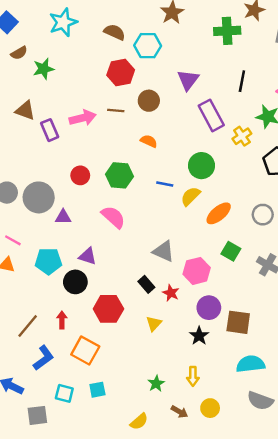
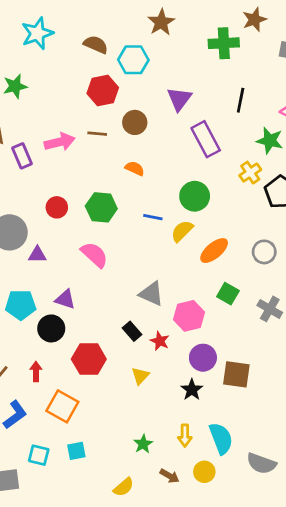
yellow cross: (242, 136) -> (250, 173), moved
cyan semicircle: (250, 364) -> (221, 438), moved, turned 76

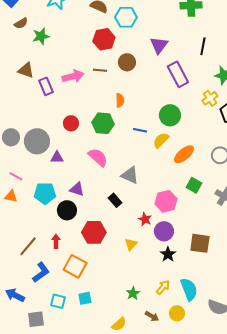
orange semicircle: (135, 168) -> (120, 100), moved, turned 64
gray triangle: (151, 294) -> (130, 175), moved
black rectangle: (132, 331) -> (115, 200), moved
purple circle: (203, 358) -> (164, 231), moved
yellow arrow: (185, 436) -> (163, 287), turned -140

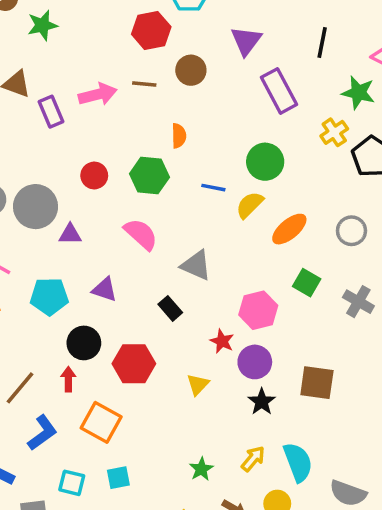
black circle: (67, 210) -> (84, 343), moved

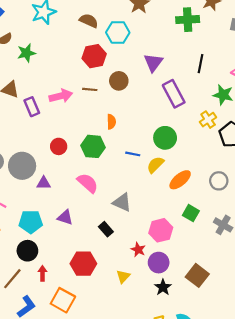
black circle: (84, 343) -> (27, 251), moved
brown square: (317, 383) -> (197, 275), turned 30

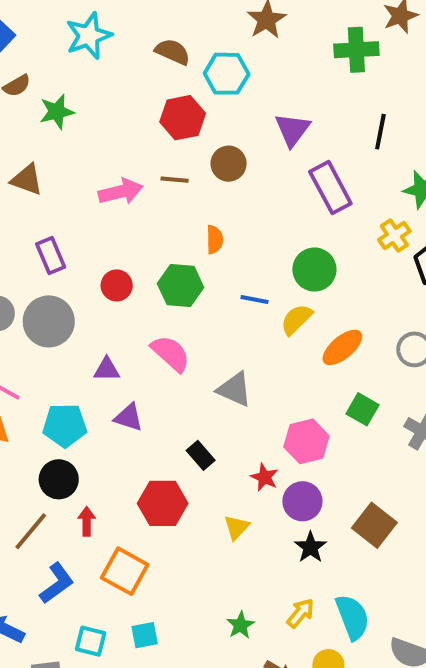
purple rectangle: (32, 107) -> (51, 256), moved
purple triangle: (44, 183) -> (107, 369), moved
black rectangle: (106, 229) -> (201, 455), moved

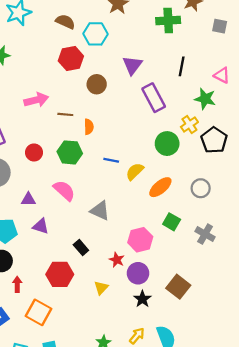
brown line: (175, 180) -> (65, 114), moved
green circle: (314, 270) -> (167, 144), moved

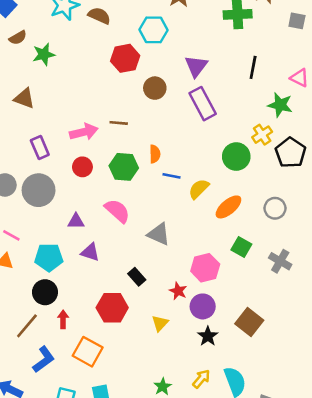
brown semicircle: (65, 22) -> (99, 16), moved
purple rectangle: (154, 98) -> (203, 104), moved
pink arrow: (36, 100) -> (84, 132), moved
orange semicircle: (89, 127) -> (155, 154), moved

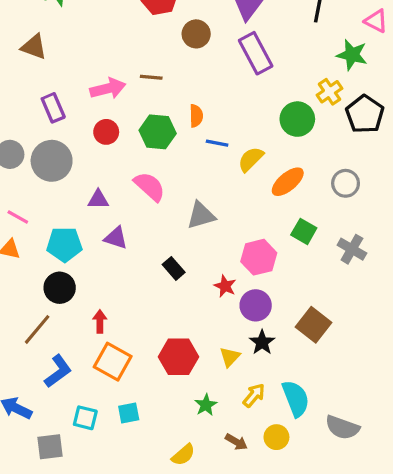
gray triangle: (159, 234) -> (201, 215), turned -40
red hexagon: (112, 308) -> (178, 357), moved
red arrow: (63, 319) -> (100, 321), moved
yellow triangle: (160, 323) -> (230, 357), moved

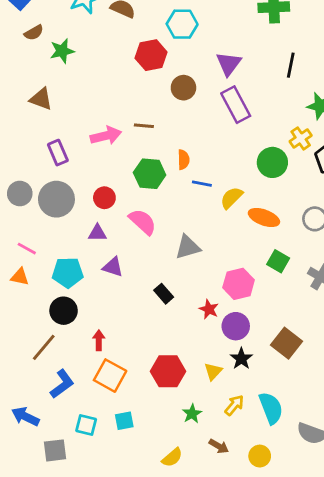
red circle: (106, 132) -> (104, 198), moved
orange ellipse: (288, 182) -> (264, 217), turned 60
yellow circle: (276, 437) -> (260, 456), moved

